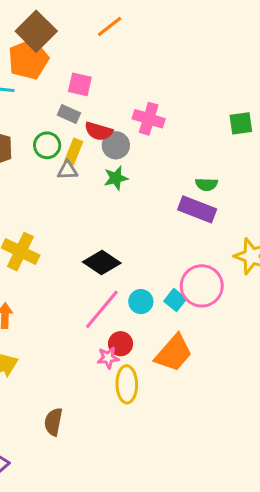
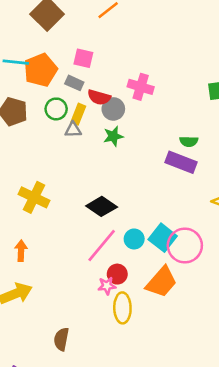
orange pentagon: (28, 59) -> (41, 70), moved
pink circle: (202, 286) -> (185, 245), moved
cyan square: (175, 300) -> (163, 238), size x1.5

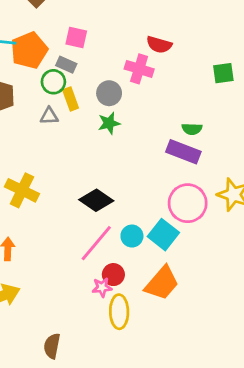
red semicircle: (99, 97) -> (159, 45), moved
green circle: (56, 109) -> (53, 82), moved
yellow rectangle: (78, 114) -> (71, 99), turned -42
gray triangle: (73, 130) -> (49, 116), moved
pink circle: (185, 245) -> (188, 203), moved

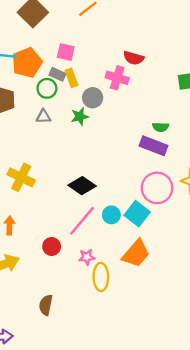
yellow rectangle: (71, 99) -> (72, 78), moved
green star: (109, 123) -> (80, 116), moved
red circle: (113, 275) -> (52, 246), moved

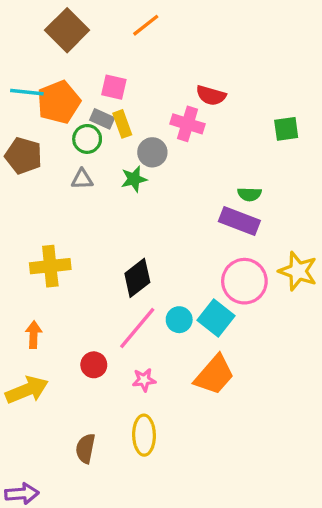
yellow cross: (21, 177) -> (50, 266), turned -32
black diamond: (82, 186) -> (137, 278), turned -72
yellow ellipse: (101, 277) -> (144, 435), moved

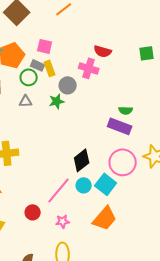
green square: (286, 129) -> (147, 53), moved
black diamond: (137, 278) -> (82, 160), moved

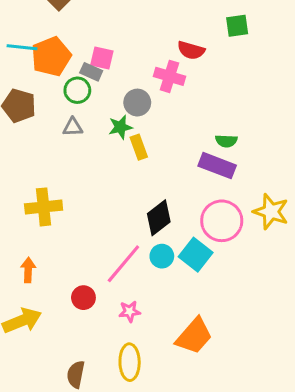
pink square: (45, 46) -> (102, 58), moved
green square: (147, 53) -> (237, 26), moved
yellow rectangle: (50, 68) -> (139, 147), moved
orange trapezoid: (105, 218) -> (194, 336), moved

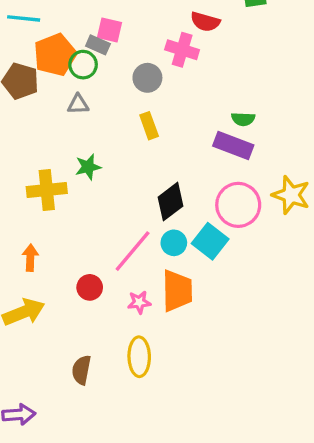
orange pentagon: (51, 56) -> (55, 55), moved
green star: (120, 127) -> (88, 167), moved
orange trapezoid: (194, 336) -> (177, 291), moved, turned -42

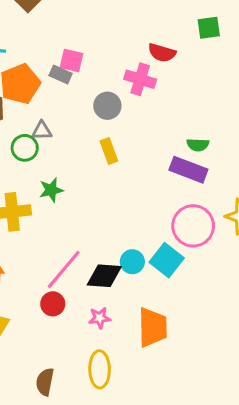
green circle: (83, 65) -> (25, 148), moved
black diamond: (171, 202) -> (104, 276), moved, turned 42
pink line: (133, 251) -> (64, 270), moved
orange trapezoid: (177, 291) -> (153, 327), moved

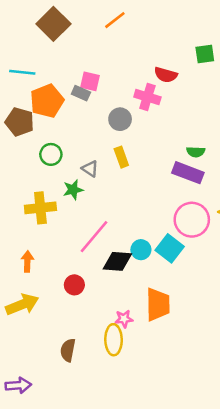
gray triangle: (42, 131) -> (90, 169), moved, turned 36
pink line: (64, 270) -> (94, 237), moved
pink star: (100, 318) -> (124, 319), moved

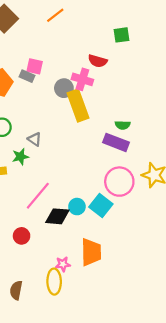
green square: (205, 54) -> (121, 35), moved
gray circle: (120, 119) -> (64, 88), moved
yellow rectangle: (121, 157) -> (78, 106), moved, size x1.8

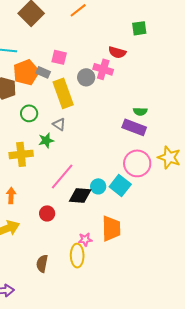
gray rectangle: (27, 76) -> (43, 72), moved
yellow rectangle: (78, 106) -> (63, 93), moved

